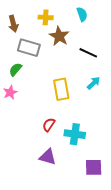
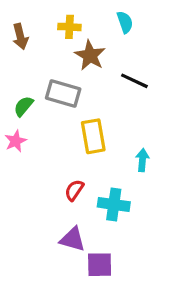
gray rectangle: (29, 48) -> (63, 93), moved
cyan arrow: (94, 83) -> (142, 160), moved, turned -40
purple square: (94, 167) -> (100, 265), moved

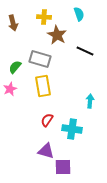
yellow rectangle: (93, 136) -> (43, 86), moved

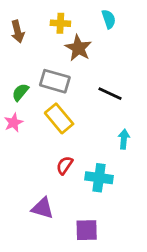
black line: (85, 51) -> (110, 94), moved
yellow rectangle: (43, 86) -> (59, 118), turned -30
purple triangle: (46, 151) -> (42, 208), moved

